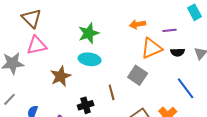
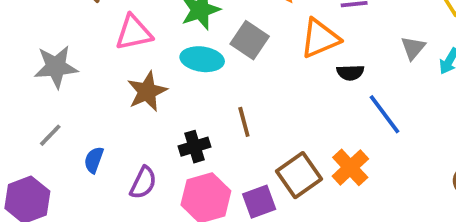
pink triangle: (37, 45) -> (134, 33), moved
black semicircle: (178, 52) -> (350, 72), moved
gray square: (138, 75) -> (250, 40), moved

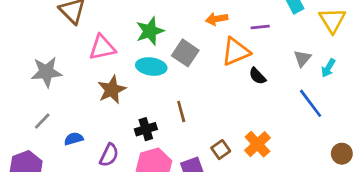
black semicircle: (350, 72) -> (257, 76), turned 48
blue line: (384, 114) -> (311, 103), moved
blue semicircle: (94, 160) -> (74, 139), turned 54
brown square: (299, 175) -> (221, 150), size x0.6

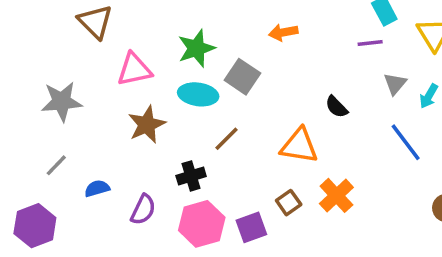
purple line: (260, 27) -> (370, 43), moved
orange triangle: (236, 52) -> (299, 146), moved, turned 32
brown line: (181, 111) -> (226, 139), moved, turned 60

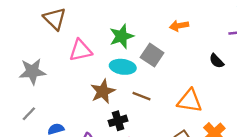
black semicircle: (336, 107) -> (217, 61), moved
brown star: (147, 125) -> (103, 91), moved
brown line: (226, 139) -> (142, 96), turned 66

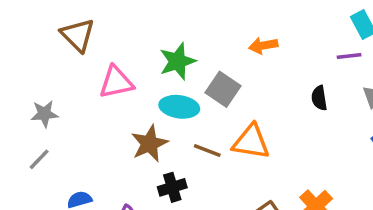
black semicircle: (217, 61) -> (319, 98), turned 35
gray star: (32, 71) -> (44, 114), size x0.7
orange triangle: (190, 101) -> (251, 142), moved
gray line: (29, 114) -> (39, 159), moved

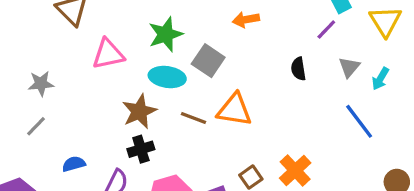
purple line: (349, 56) -> (326, 29), turned -40
black cross: (172, 187) -> (141, 149), moved

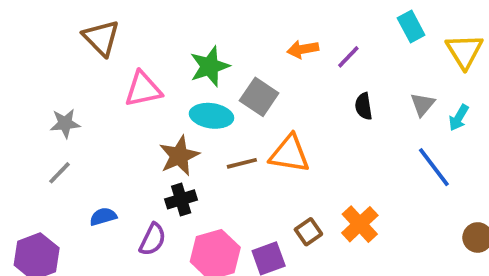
purple line: (326, 29) -> (348, 57), moved
brown line: (193, 118) -> (242, 163), turned -35

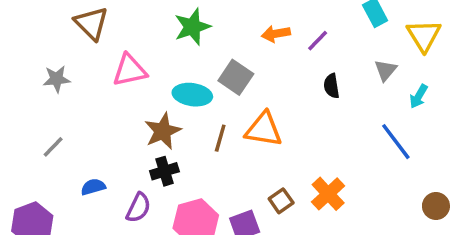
green star: (210, 66) -> (192, 27), moved
gray triangle: (423, 104) -> (385, 70), moved
gray star: (65, 123) -> (57, 79), moved
brown line: (242, 163) -> (220, 138), turned -60

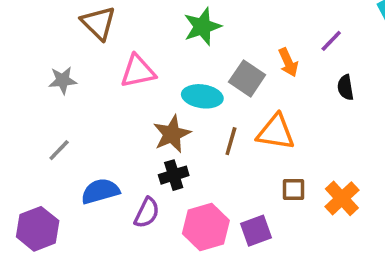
orange arrow: (276, 34) -> (288, 62), moved, turned -104
blue semicircle: (93, 187) -> (100, 191), size x1.5
brown square: (281, 201) -> (294, 189), moved, turned 35

